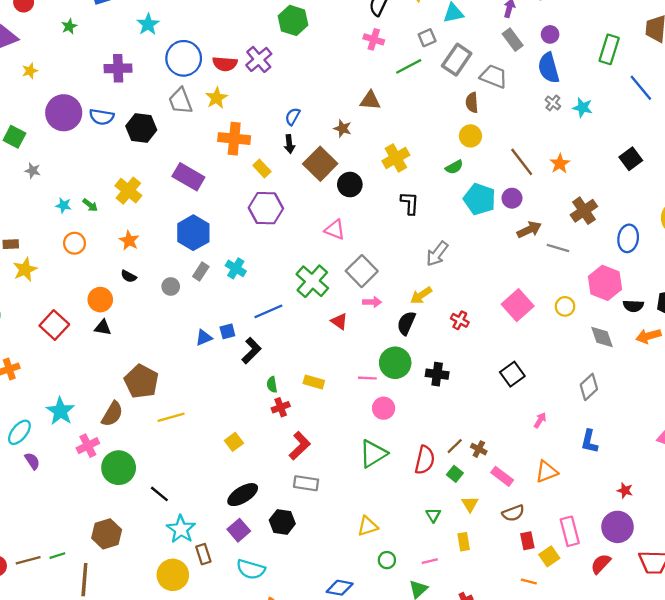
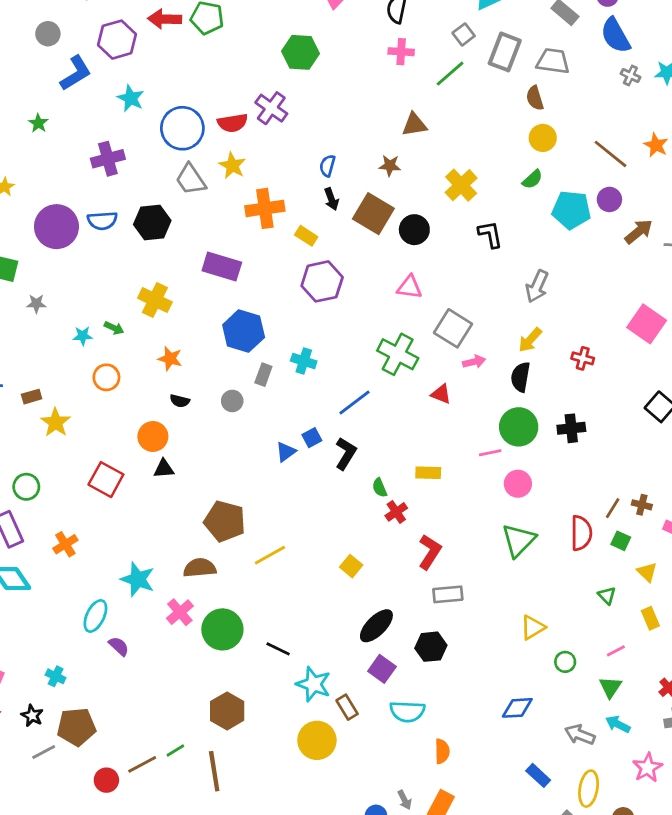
brown semicircle: (112, 414) -> (200, 568), turned -112

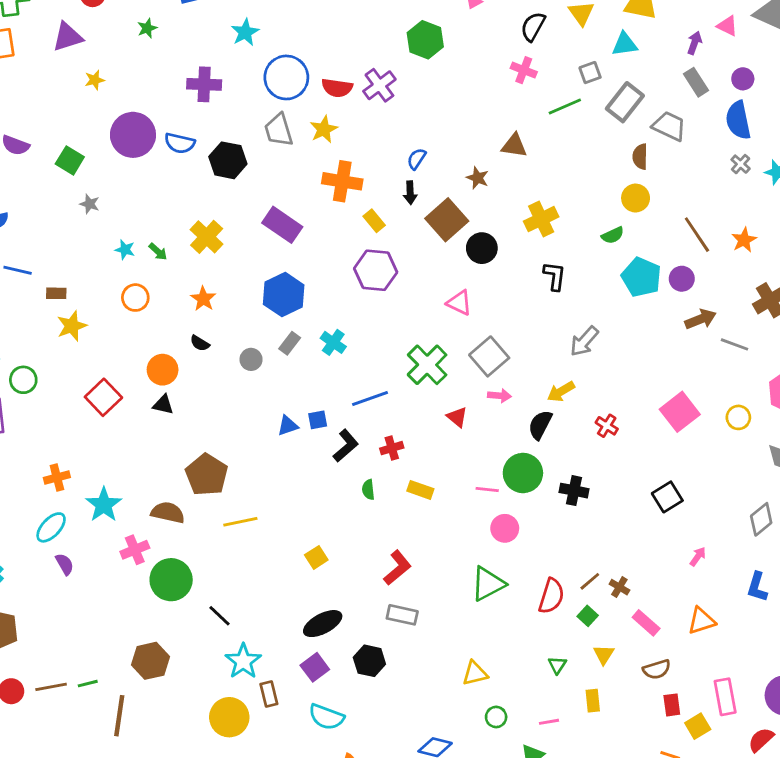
red cross: (396, 512) -> (392, 448), moved
orange cross: (65, 544) -> (57, 478), moved

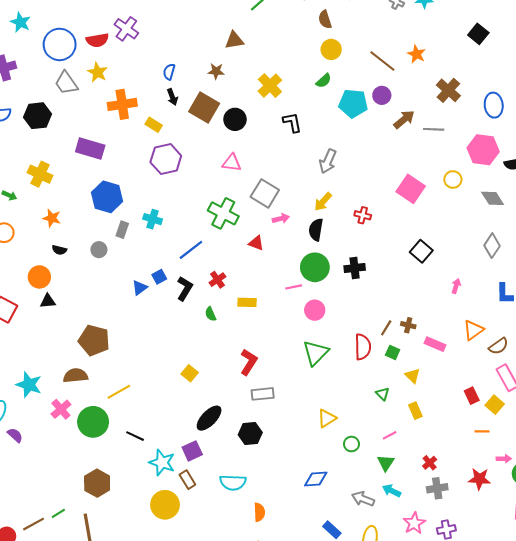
yellow line: (240, 522) -> (119, 392), moved
purple square: (315, 667) -> (192, 451), moved, turned 30
brown semicircle: (657, 669) -> (498, 346), moved

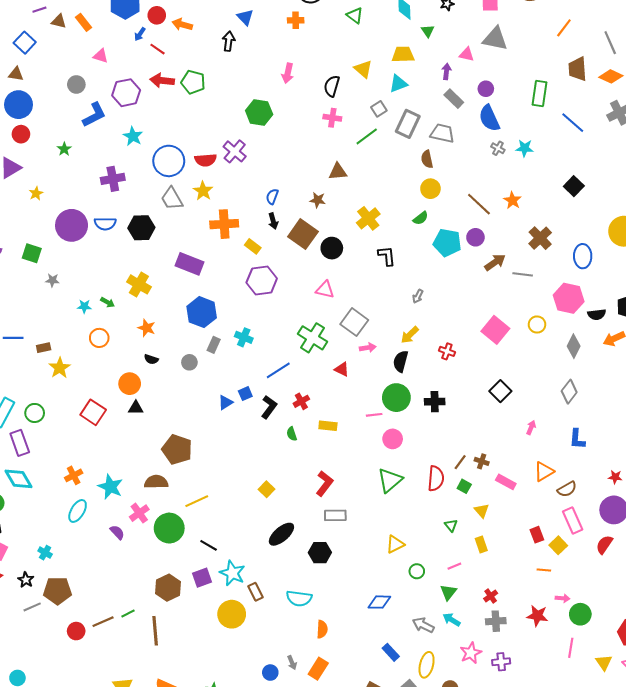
gray arrow: (328, 161) -> (418, 296), size x0.6
gray diamond: (493, 198) -> (574, 346), turned 55
purple semicircle: (15, 435) -> (117, 532), moved
purple square: (192, 451) -> (202, 578), moved

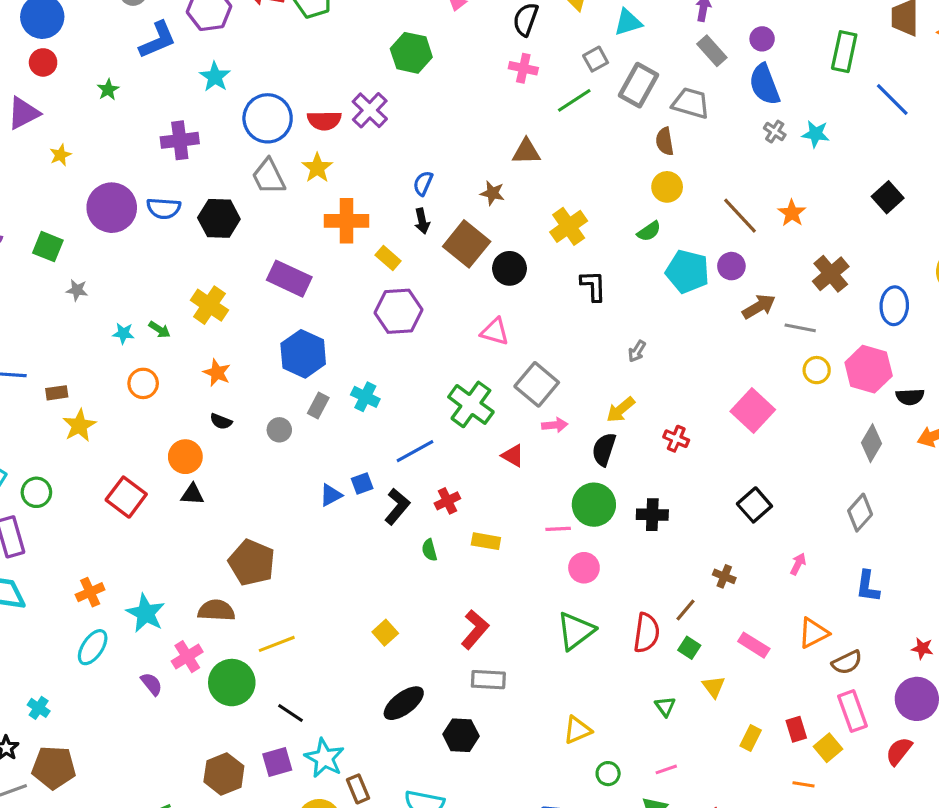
yellow circle: (537, 324) -> (817, 370), moved
brown cross: (482, 461) -> (724, 576), moved
yellow rectangle: (481, 544) -> (751, 738), moved, turned 42

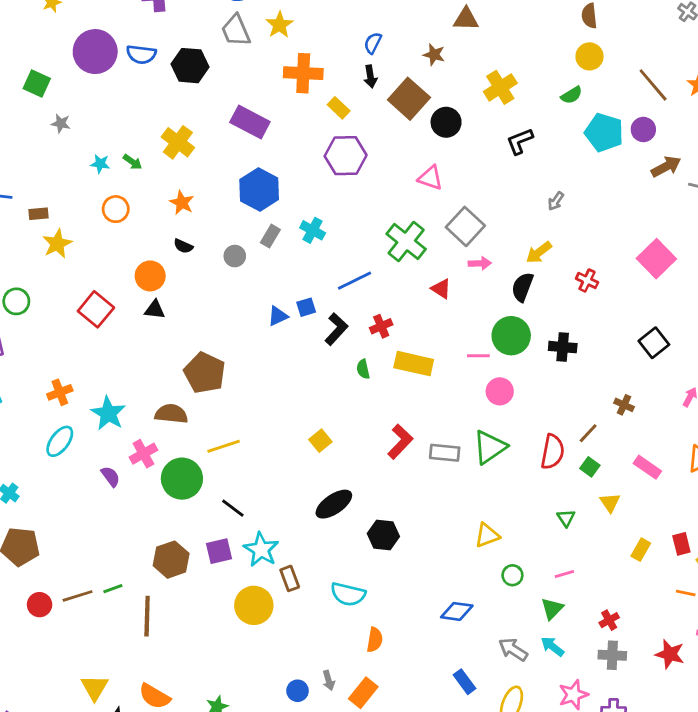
black L-shape: (593, 286) -> (520, 141), turned -112
yellow rectangle: (486, 541) -> (414, 364), size x1.5
gray rectangle: (488, 680) -> (445, 453), moved

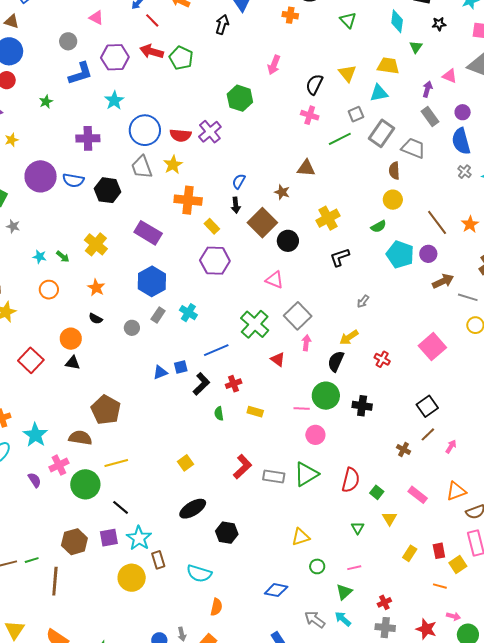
pink arrow: (480, 263) -> (306, 343), turned -84
yellow rectangle: (414, 364) -> (255, 412), size x0.6
brown line: (588, 433) -> (428, 434), moved

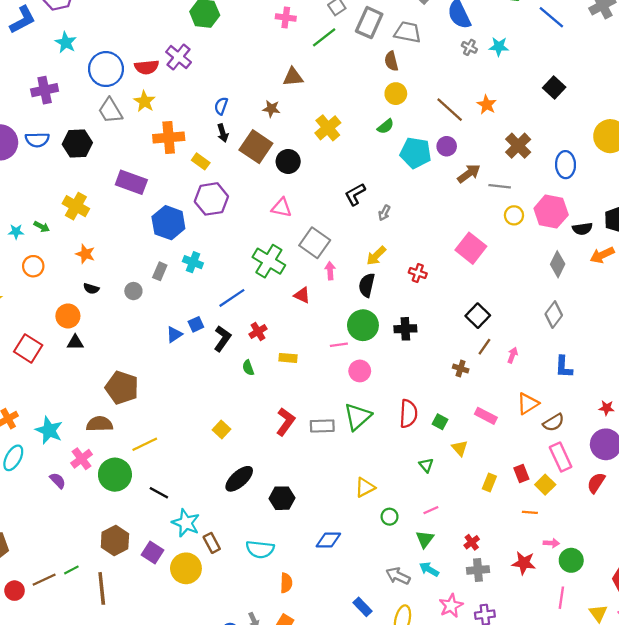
black L-shape: (340, 257) -> (355, 194), moved
blue hexagon: (152, 281) -> (168, 223), moved
purple square: (109, 538) -> (153, 552), moved, turned -36
blue diamond: (276, 590) -> (328, 540), moved

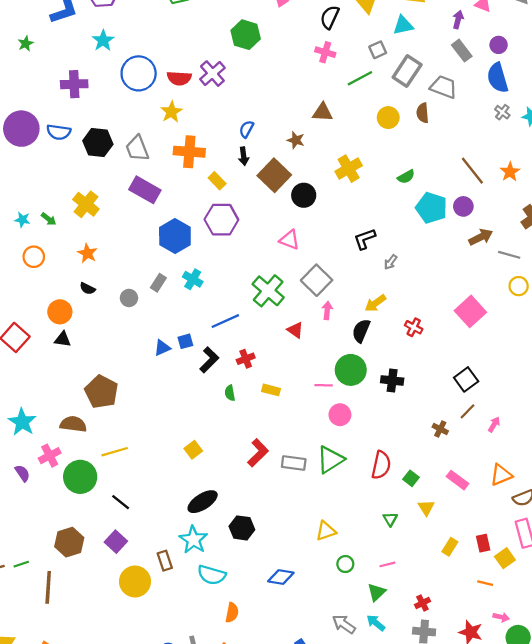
yellow circle: (396, 94) -> (388, 118), moved
gray trapezoid: (110, 111) -> (137, 148), moved
cyan star: (186, 523) -> (193, 540), moved
purple square: (153, 552) -> (116, 542), moved

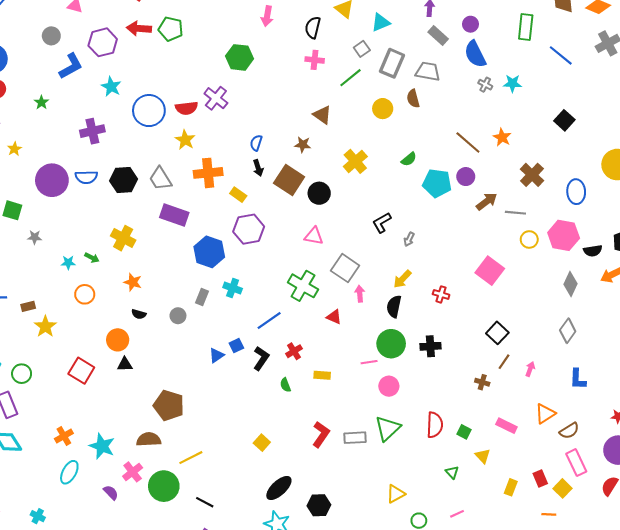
brown triangle: (323, 112) -> (322, 115), turned 42

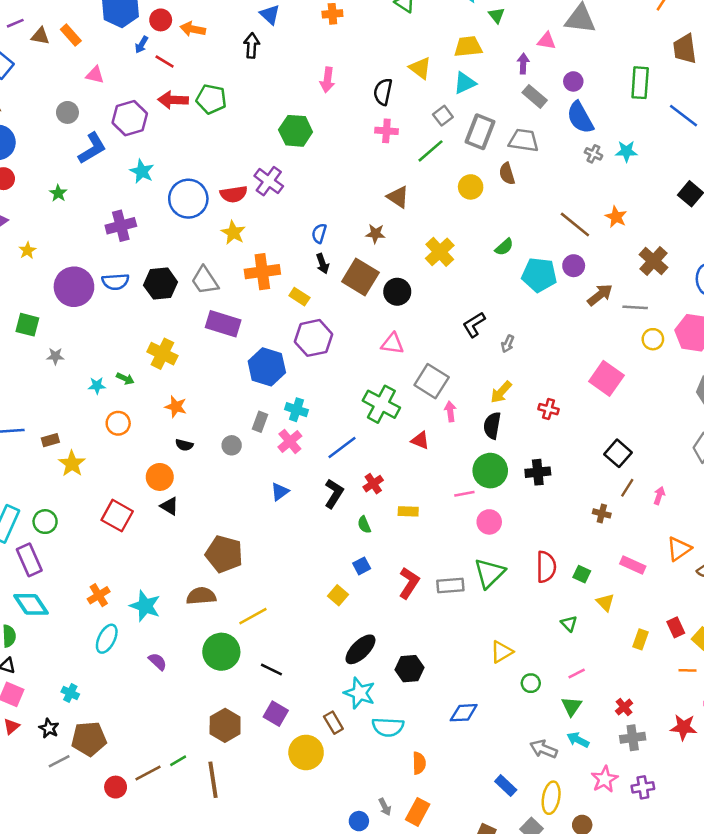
blue square: (236, 346) -> (362, 566), moved
black triangle: (125, 364) -> (169, 506), turned 35
pink cross: (133, 472) -> (290, 441), moved

